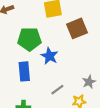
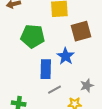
blue star: (49, 56) -> (66, 56), moved
blue rectangle: (24, 71) -> (46, 69), moved

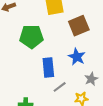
blue star: (66, 56) -> (77, 57), moved

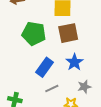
brown square: (79, 26) -> (68, 33), moved
blue rectangle: (48, 68) -> (44, 67), turned 30

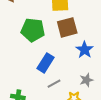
blue star: (74, 62) -> (85, 50), moved

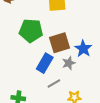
brown square: (67, 27) -> (59, 43), moved
gray star: (86, 80) -> (69, 63), moved

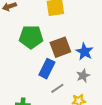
gray star: (69, 63) -> (83, 76), moved

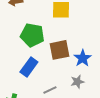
blue rectangle: (47, 69) -> (29, 67), moved

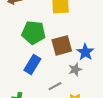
gray star: (77, 82) -> (75, 69), moved

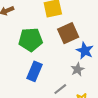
brown square: (62, 45) -> (68, 33), moved

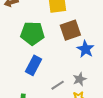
gray star: (78, 69) -> (80, 79), moved

